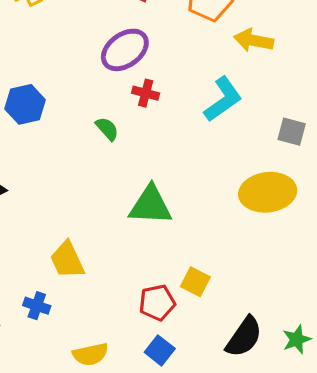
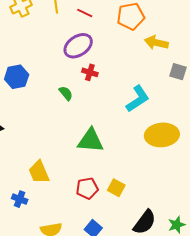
cyan L-shape: (223, 99) -> (138, 99), moved
gray square: (292, 132) -> (178, 72), moved
red pentagon: (157, 303) -> (87, 188), moved

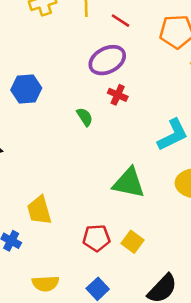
green triangle: (91, 140) -> (129, 183), moved

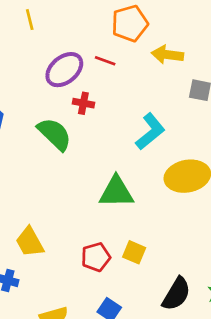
red line: (120, 21) -> (105, 61), moved
green semicircle: (85, 117) -> (54, 134), size x1.8

